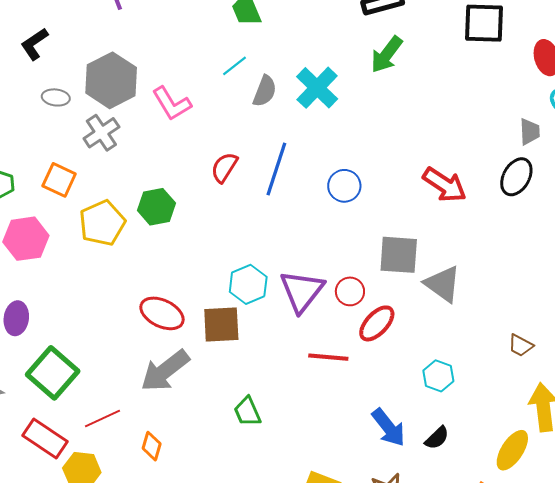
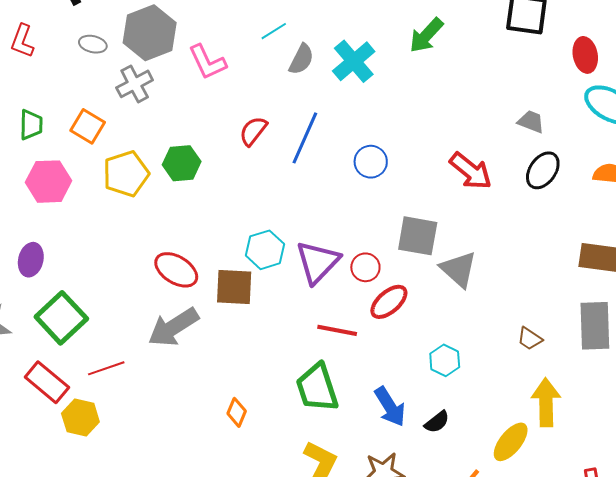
gray trapezoid: (530, 132) -> (531, 122), moved, turned -72
green trapezoid: (247, 412) -> (317, 388), moved, size x1.6
orange diamond: (152, 446) -> (237, 412), moved

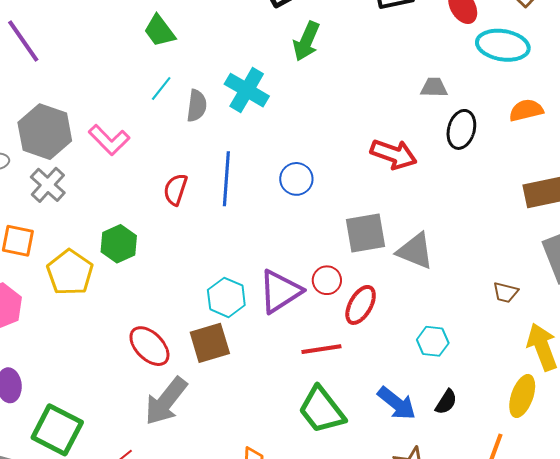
purple triangle: (318, 262) -> (280, 291), turned 33
red ellipse: (176, 270) -> (149, 346), turned 33

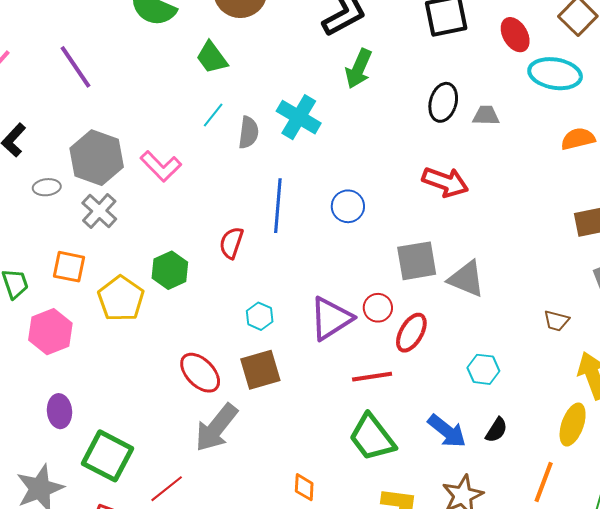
black ellipse: (461, 129) -> (443, 102), moved
red semicircle: (175, 189) -> (231, 243), moved
cyan hexagon: (226, 297) -> (260, 316), moved, size x0.7

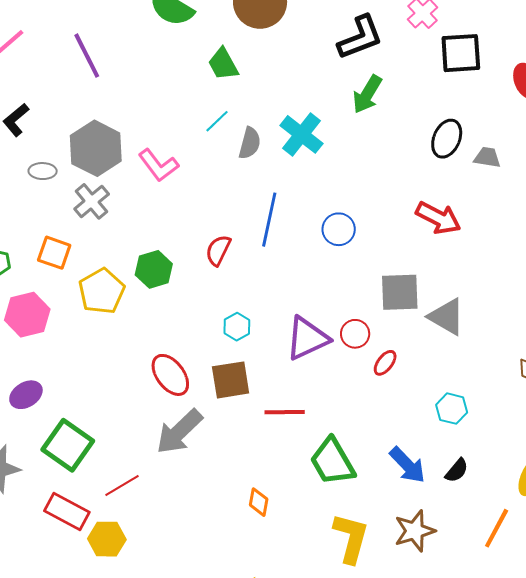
red ellipse: (411, 333) -> (385, 363), size x0.7
red line: (372, 377) -> (285, 412), moved
purple ellipse: (59, 411) -> (26, 395), turned 56

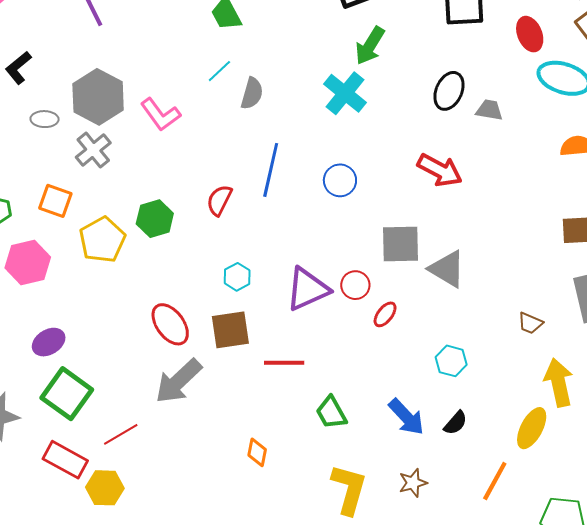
cyan cross: (301, 134) -> (345, 93), moved
purple ellipse: (26, 395) -> (49, 342), moved
green trapezoid: (332, 462) -> (331, 413), size x0.7
brown star: (415, 531) -> (413, 483), size x0.7

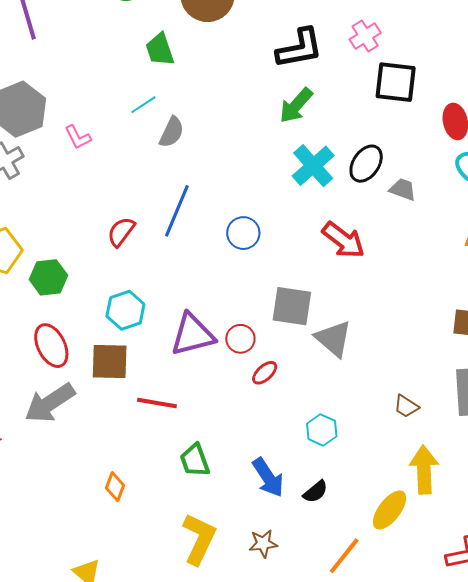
cyan cross: (345, 93) -> (313, 166), moved
pink L-shape: (160, 114) -> (78, 137), size x0.7
green hexagon: (155, 219) -> (48, 277), moved
cyan hexagon: (237, 277) -> (125, 310), size x1.4

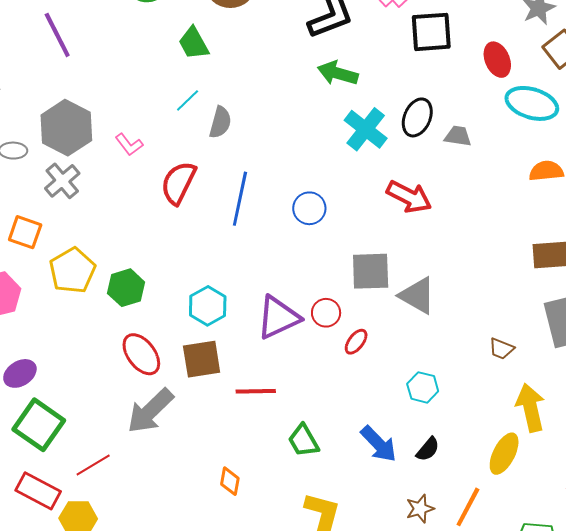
green arrow: (296, 105) -> (338, 73), turned 75
red semicircle: (121, 232) -> (178, 183), moved, size x1.4
brown star: (263, 543) -> (420, 509), moved

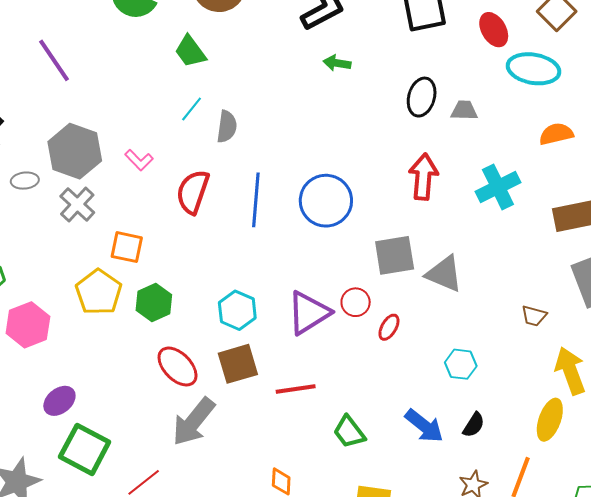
green arrow: (338, 73) -> (337, 63), size x0.7
cyan cross: (366, 129) -> (498, 187), moved, turned 33
red arrow: (409, 197) -> (423, 177), turned -105
blue circle: (309, 208) -> (326, 201), size x1.6
orange square: (25, 232) -> (127, 247), moved

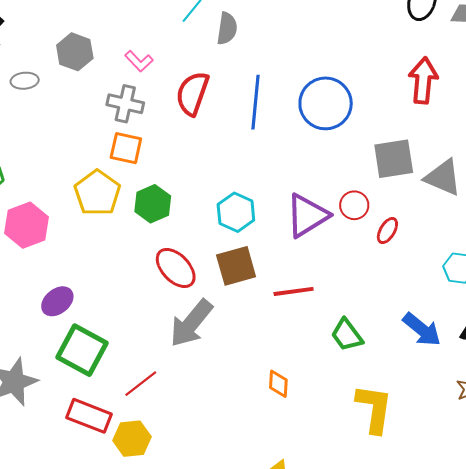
gray hexagon: (75, 151) -> (75, 52), size x0.7
gray cross: (77, 204) -> (125, 104), moved, turned -30

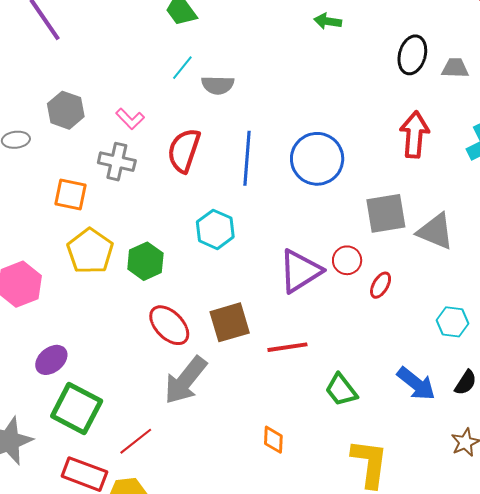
gray semicircle: (227, 28) -> (218, 85), turned 84
orange square: (126, 148) -> (71, 195), moved
cyan hexagon: (236, 212) -> (215, 229), moved

